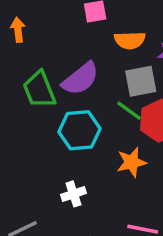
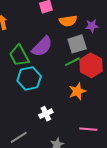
green line: (129, 111) -> (72, 62), turned -56
cyan hexagon: (79, 130) -> (29, 78), moved

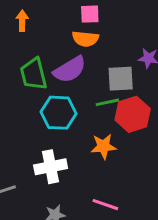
orange semicircle: (68, 21) -> (85, 39), moved
cyan hexagon: (29, 78) -> (59, 113), moved
white cross: (46, 114) -> (51, 167), size x1.5

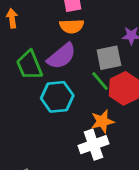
green line: (107, 102) -> (100, 81), turned 70
white cross: (51, 167) -> (93, 145), moved

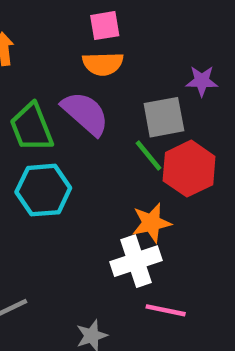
purple semicircle: (62, 56) -> (85, 113), turned -100
cyan hexagon: (57, 97) -> (43, 190), moved

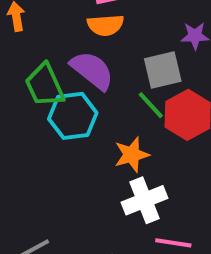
cyan hexagon: (43, 190) -> (73, 116), moved
orange star: (151, 223) -> (132, 155), moved

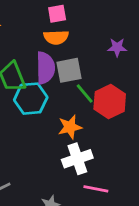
purple semicircle: (92, 70) -> (45, 68), turned 48
gray square: (163, 70) -> (69, 70), moved

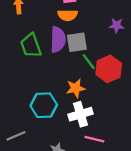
cyan hexagon: (31, 99) -> (44, 105), moved

